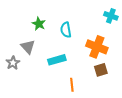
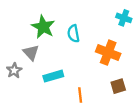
green star: (39, 24) -> (43, 27), size x1.5
cyan rectangle: (57, 60) -> (53, 76), moved
brown square: (101, 70) -> (118, 86), moved

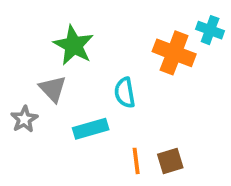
cyan semicircle: (73, 34) -> (125, 93), moved
orange cross: (108, 53) -> (174, 53), moved
brown square: (118, 86) -> (170, 161), moved

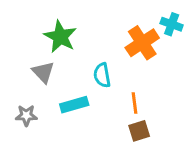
orange cross: (174, 53) -> (142, 43), turned 36
gray star: (24, 119) -> (26, 115), moved, turned 30
orange line: (136, 161) -> (134, 103), moved

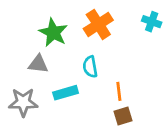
orange cross: (142, 43) -> (98, 24), moved
gray triangle: (43, 72) -> (38, 64), turned -40
gray star: (26, 115) -> (23, 102), size x1.5

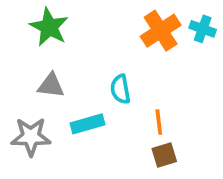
orange cross: (98, 24) -> (161, 31), moved
green star: (53, 33) -> (49, 27), moved

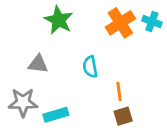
green star: (49, 27) -> (59, 20), moved
cyan rectangle: (88, 124) -> (56, 115), moved

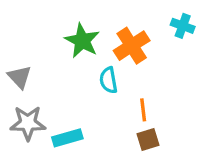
green star: (59, 20) -> (82, 41), moved
orange cross: (120, 23) -> (132, 46), moved
gray triangle: (38, 64) -> (20, 77), moved, turned 40

